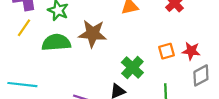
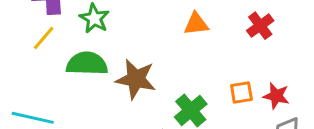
brown star: (93, 34) -> (136, 79), moved

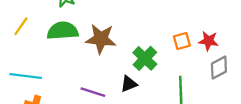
yellow line: (44, 38) -> (21, 26), moved

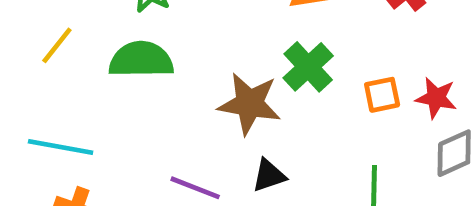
brown star: (101, 39) -> (249, 104), moved
green cross: (145, 58) -> (308, 67), moved

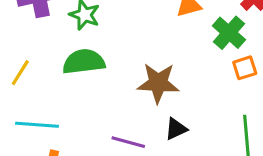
yellow line: (57, 45) -> (20, 73), moved
green cross: (308, 67) -> (229, 33), moved

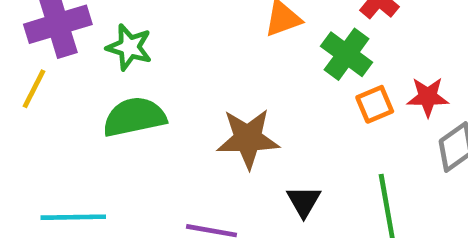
yellow line: (20, 73) -> (34, 89), moved
black triangle: (176, 129) -> (304, 201), moved, turned -30

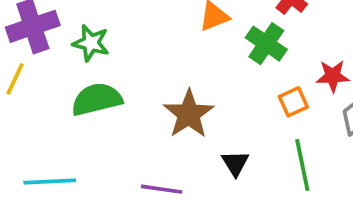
orange square: (375, 104) -> (293, 102), moved
brown star: (248, 139) -> (189, 114), turned -30

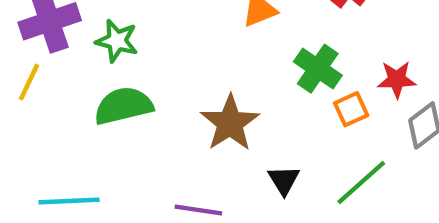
green cross: (266, 44) -> (318, 69), moved
green line: (302, 165) -> (361, 182), turned 60

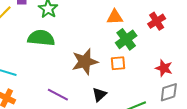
green cross: (318, 69) -> (126, 39), moved
orange square: (351, 109) -> (118, 63), moved

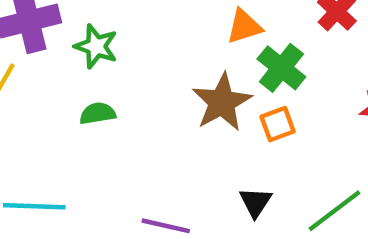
green semicircle: (41, 38) -> (98, 113), size x0.6
brown star: (85, 62) -> (222, 102), moved

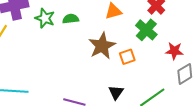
green cross: (281, 68) -> (146, 30), moved
green semicircle: (98, 113) -> (71, 19), moved

